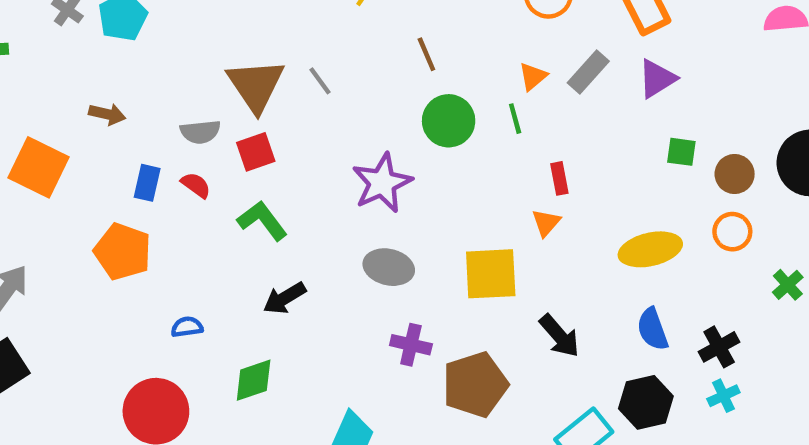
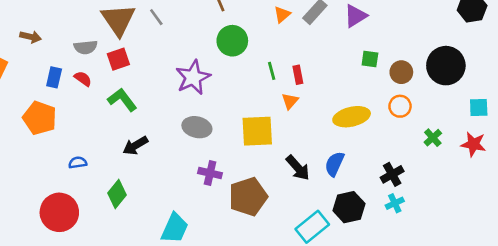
green line: (515, 119) -> (272, 71), moved
blue semicircle: (653, 329) -> (335, 164), moved, turned 45
green diamond: (254, 380) -> (117, 194), turned -32

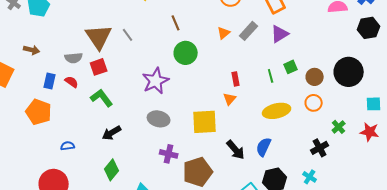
green square: (370, 59) -> (291, 67), turned -32
green line: (272, 71) -> (271, 76), moved
black cross: (392, 174) -> (320, 148), moved
green diamond: (117, 194) -> (112, 170), moved
cyan cross: (395, 203) -> (310, 177), turned -32

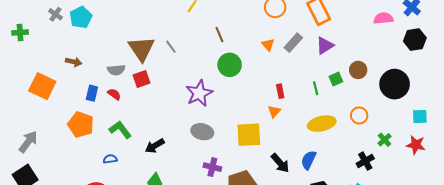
orange triangle: (224, 33) -> (268, 45), turned -32
brown circle: (315, 77) -> (358, 70), moved
green L-shape: (102, 98) -> (120, 130), moved

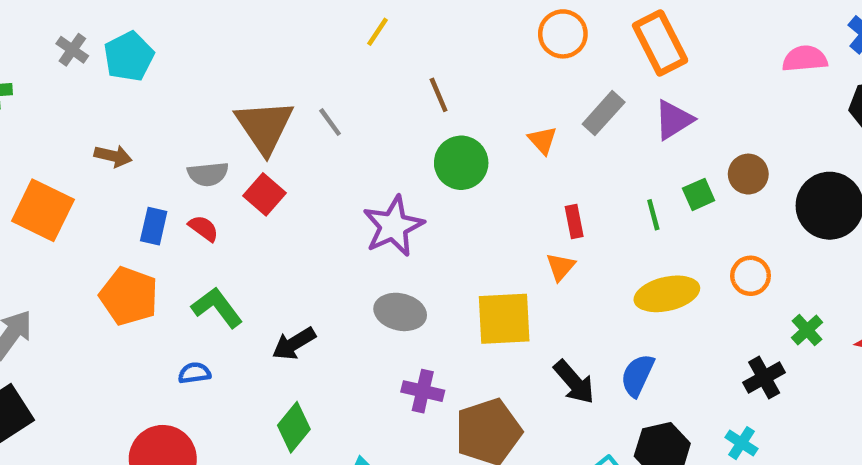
orange triangle: (268, 45) -> (543, 140), moved
red square: (142, 79) -> (264, 194), turned -30

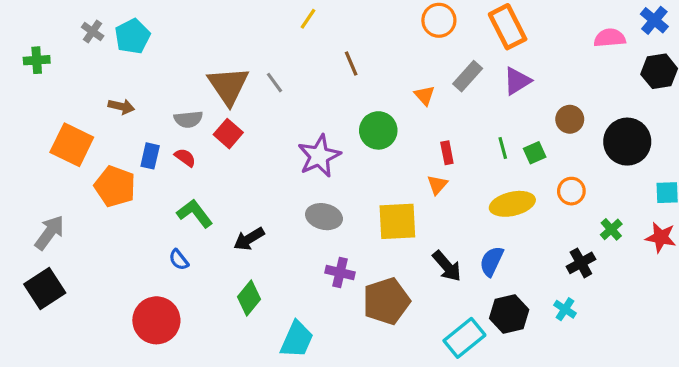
green circle: (461, 163) -> (378, 130), moved
green square: (699, 194) -> (535, 153), moved
orange pentagon: (129, 296) -> (115, 186), moved
blue semicircle: (194, 373) -> (179, 260), turned -120

